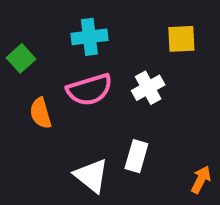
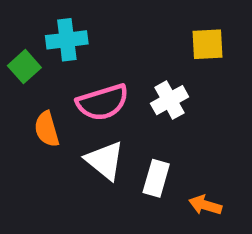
cyan cross: (89, 37) -> (67, 40), moved
white triangle: (91, 176) -> (105, 160), moved
orange arrow: (201, 180) -> (205, 205), moved, turned -100

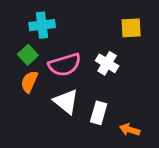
green square: (24, 67) -> (28, 55), moved
white cross: (170, 100) -> (107, 63), turned -30
orange semicircle: (47, 129) -> (29, 82), turned 40

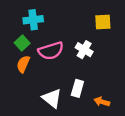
white triangle: (66, 101) -> (52, 98), moved

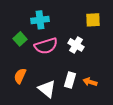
cyan cross: (33, 20) -> (40, 20), moved
orange semicircle: (23, 64) -> (20, 76), moved
orange arrow: (102, 102) -> (90, 82), moved

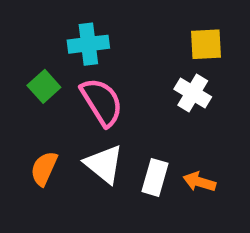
white cross: (76, 45) -> (193, 93), moved
pink semicircle: (46, 46) -> (102, 102), turned -105
white triangle: (47, 89) -> (104, 164), moved

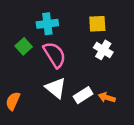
yellow square: (206, 44) -> (97, 24), moved
orange semicircle: (44, 169) -> (13, 101), moved
white rectangle: (155, 177) -> (83, 95), turned 42

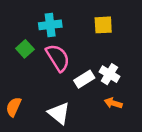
white cross: (103, 50) -> (109, 74), moved
white triangle: (56, 88) -> (59, 113), moved
white rectangle: (83, 95) -> (84, 79), moved

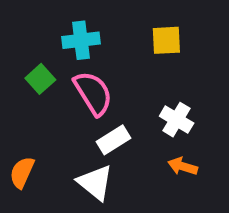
white rectangle: (84, 79) -> (113, 140), moved

